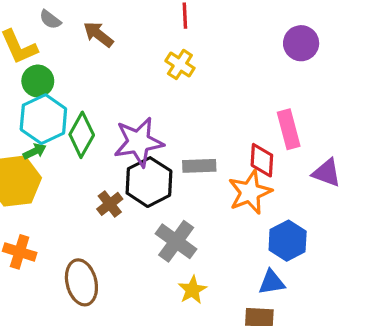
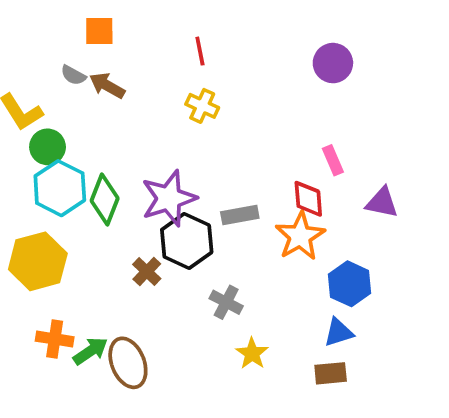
gray semicircle: (50, 20) -> (73, 75), moved
pink rectangle: (289, 129) -> (333, 160), size x0.7
green arrow: (35, 151) -> (90, 351), moved, size x1.4
gray cross: (176, 241) -> (226, 302), size x0.7

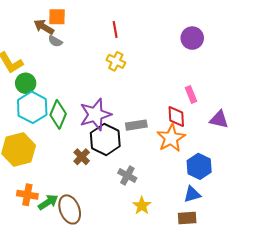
gray semicircle: (73, 75) -> (55, 41), moved
brown arrow: (107, 86) -> (44, 27), moved

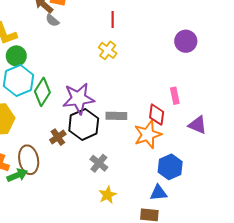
brown ellipse: (70, 209) -> (29, 160), moved

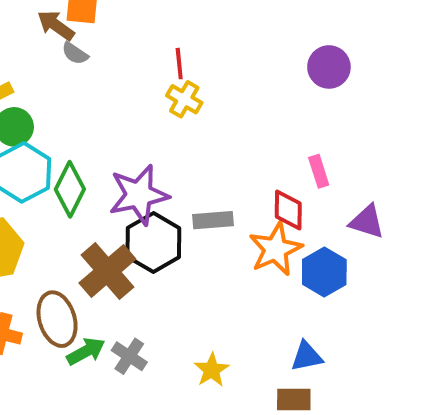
red line: (113, 19) -> (179, 64), moved
brown cross: (58, 137) -> (107, 271), size x1.8
gray cross: (99, 163) -> (129, 356), moved
blue hexagon: (170, 167) -> (324, 272), moved
green arrow: (17, 175) -> (86, 351), moved

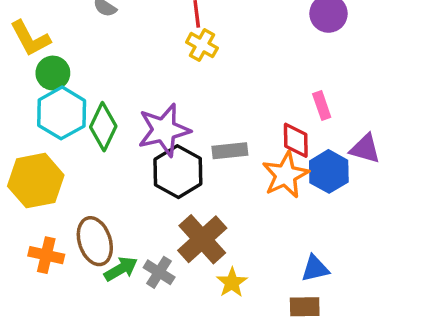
brown cross: (107, 271) -> (202, 239), moved
blue hexagon: (324, 272) -> (329, 171), moved

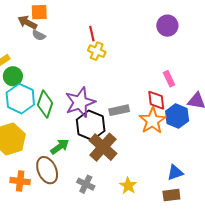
brown cross: (202, 239) -> (103, 147), moved
green arrow: (121, 269) -> (60, 147), moved

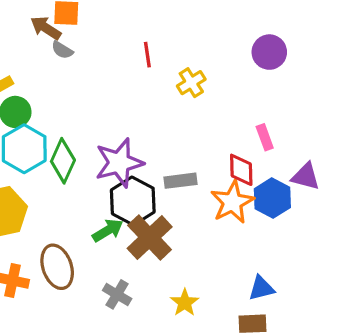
yellow cross: (97, 51) -> (191, 83), moved, turned 30
green arrow: (60, 147) -> (108, 230), moved

